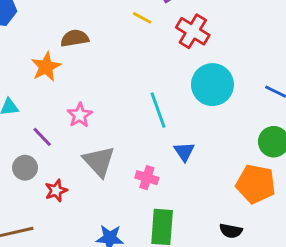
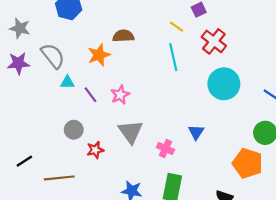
cyan line: (158, 110) -> (173, 57), moved
purple line: (42, 137) -> (91, 95), moved

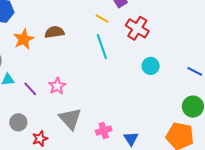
orange star: (99, 55) -> (24, 39), moved
cyan circle: (224, 84) -> (151, 66), size x0.6
blue triangle: (196, 132) -> (131, 139), moved
pink cross: (165, 149) -> (104, 131), turned -35

